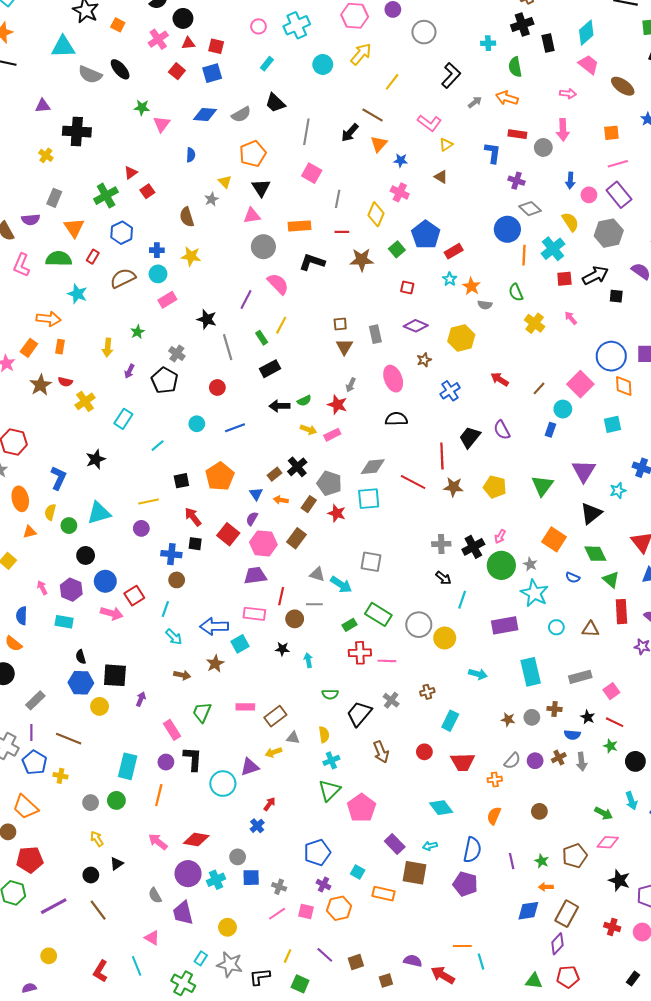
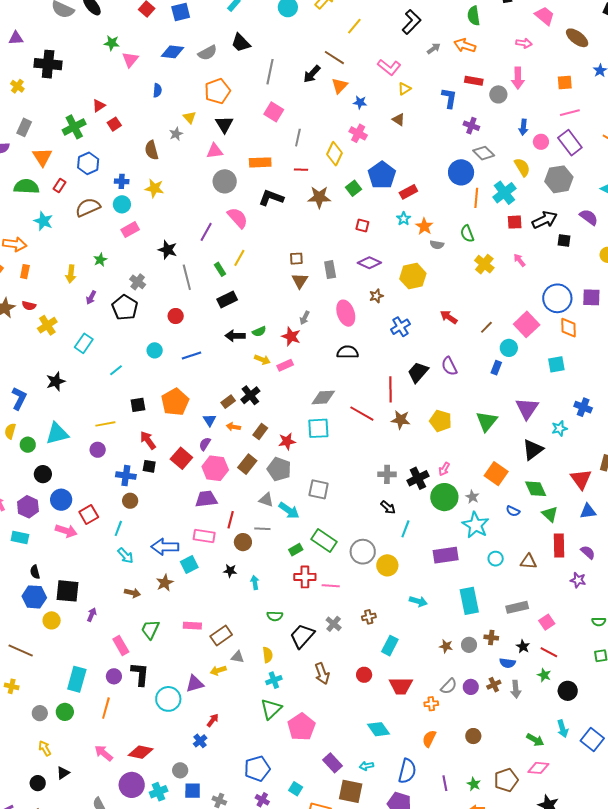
gray pentagon: (329, 483) -> (279, 469), moved
red star: (337, 513) -> (287, 441), turned -30

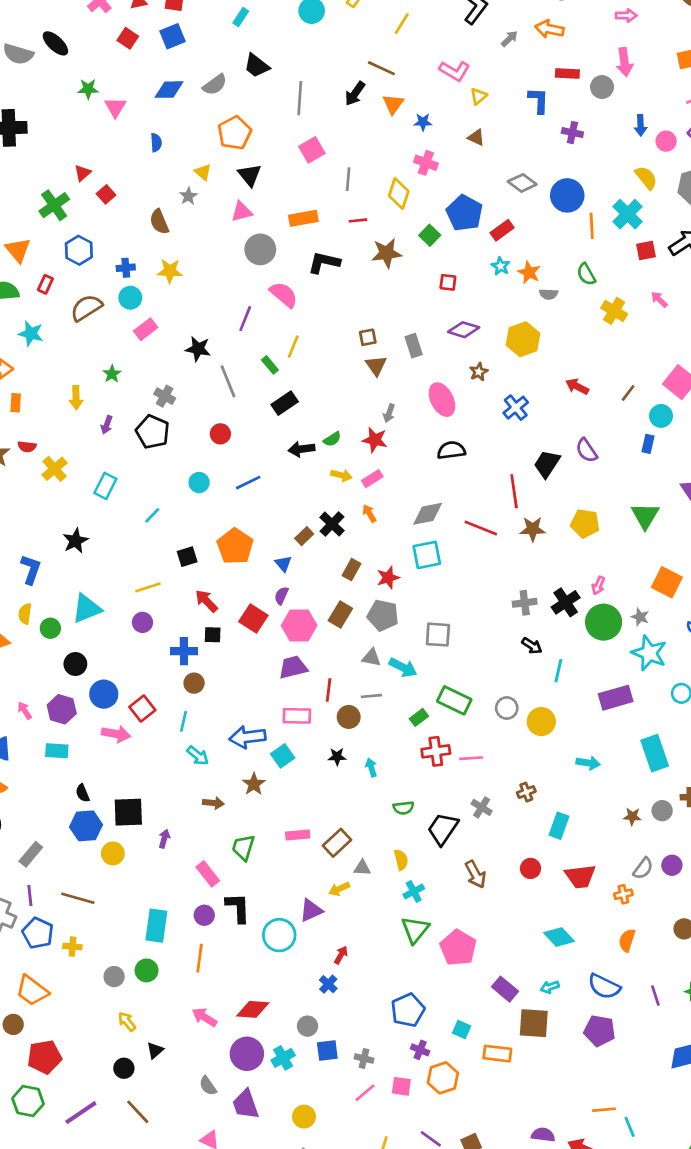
pink square: (274, 112) -> (312, 150), turned 36
gray diamond: (484, 153) -> (522, 183), moved
orange arrow: (233, 427) -> (369, 513), moved, turned 56
gray circle: (363, 552) -> (507, 708), size x0.7
blue semicircle: (407, 771) -> (604, 986), turned 110

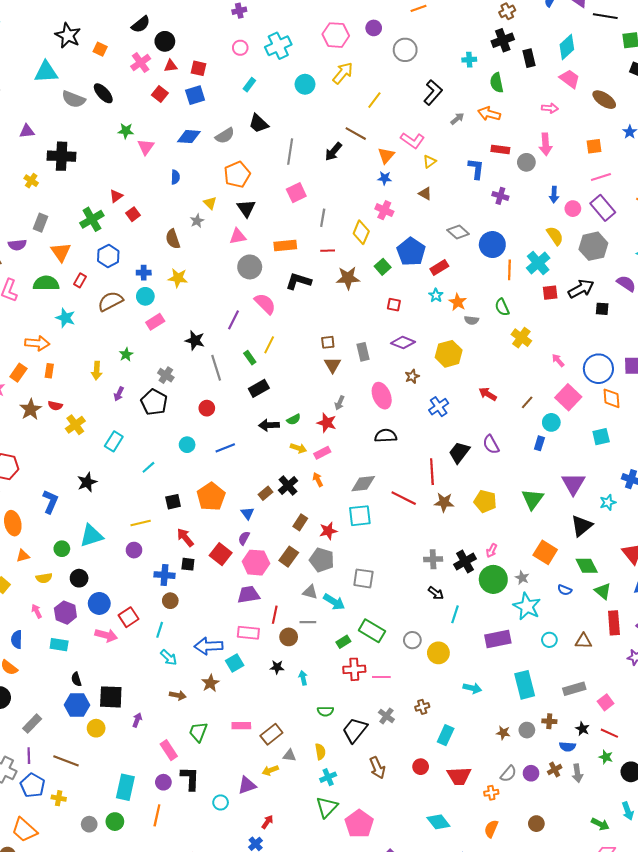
orange triangle: (393, 104) -> (386, 155), moved
pink arrow: (659, 300) -> (558, 360), moved
yellow semicircle: (25, 614) -> (44, 578), moved, turned -112
cyan circle: (279, 935) -> (221, 802), size x0.6

